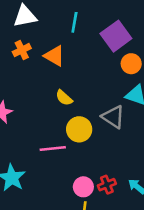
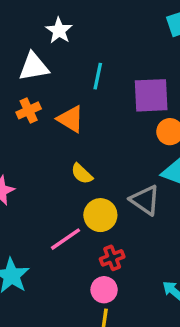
purple square: (116, 36) -> (151, 95), turned 32
pink line: (53, 148) -> (66, 239), turned -30
red cross: (107, 185) -> (112, 258), moved

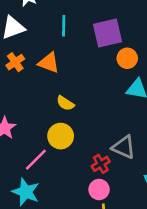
gray triangle: (145, 200) -> (124, 147), moved
yellow circle: (100, 215) -> (61, 136), moved
pink line: (66, 239) -> (36, 160), moved

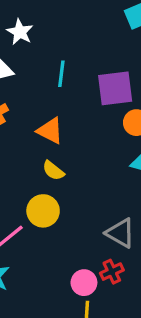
orange triangle: (49, 63) -> (50, 131), moved
red cross: (101, 164) -> (112, 272), moved

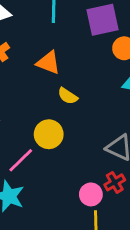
yellow semicircle: (53, 171) -> (68, 96), moved

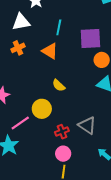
orange triangle: (48, 63) -> (50, 51), moved
red cross: (115, 182) -> (62, 132), moved

